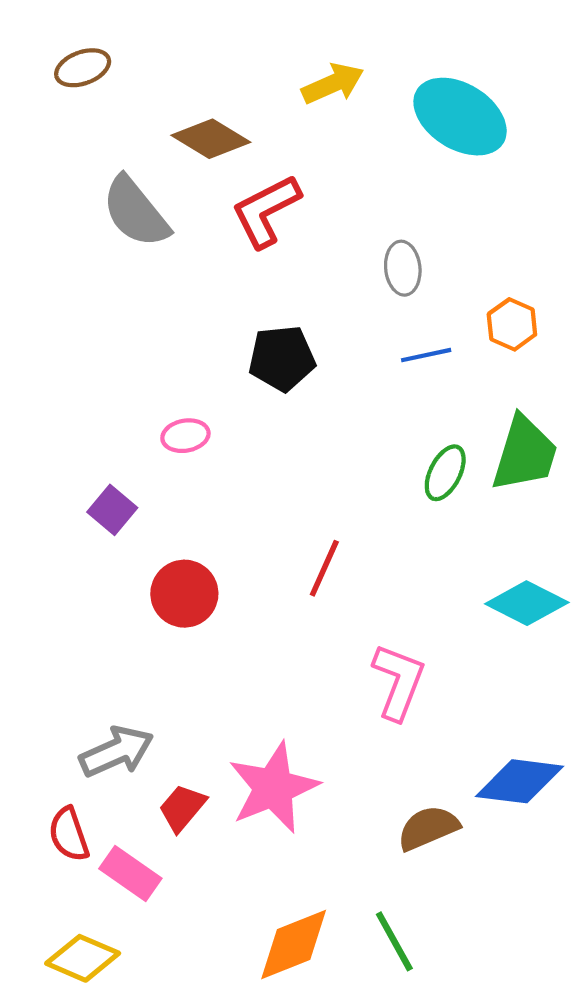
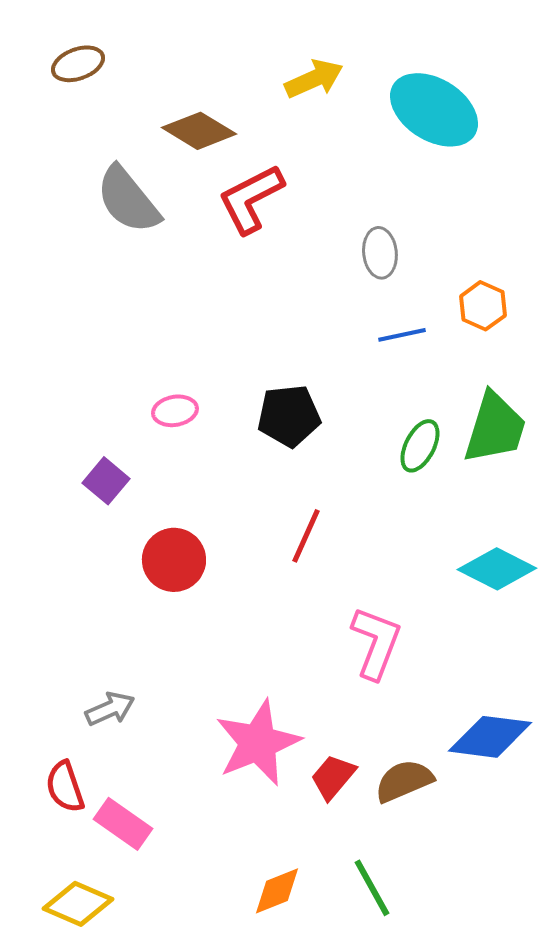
black pentagon: (282, 358) -> (289, 416), moved
gray arrow: (117, 752) -> (110, 709), size x0.7
red trapezoid: (182, 808) -> (333, 777), moved
orange diamond: (294, 945) -> (277, 891), size x0.7

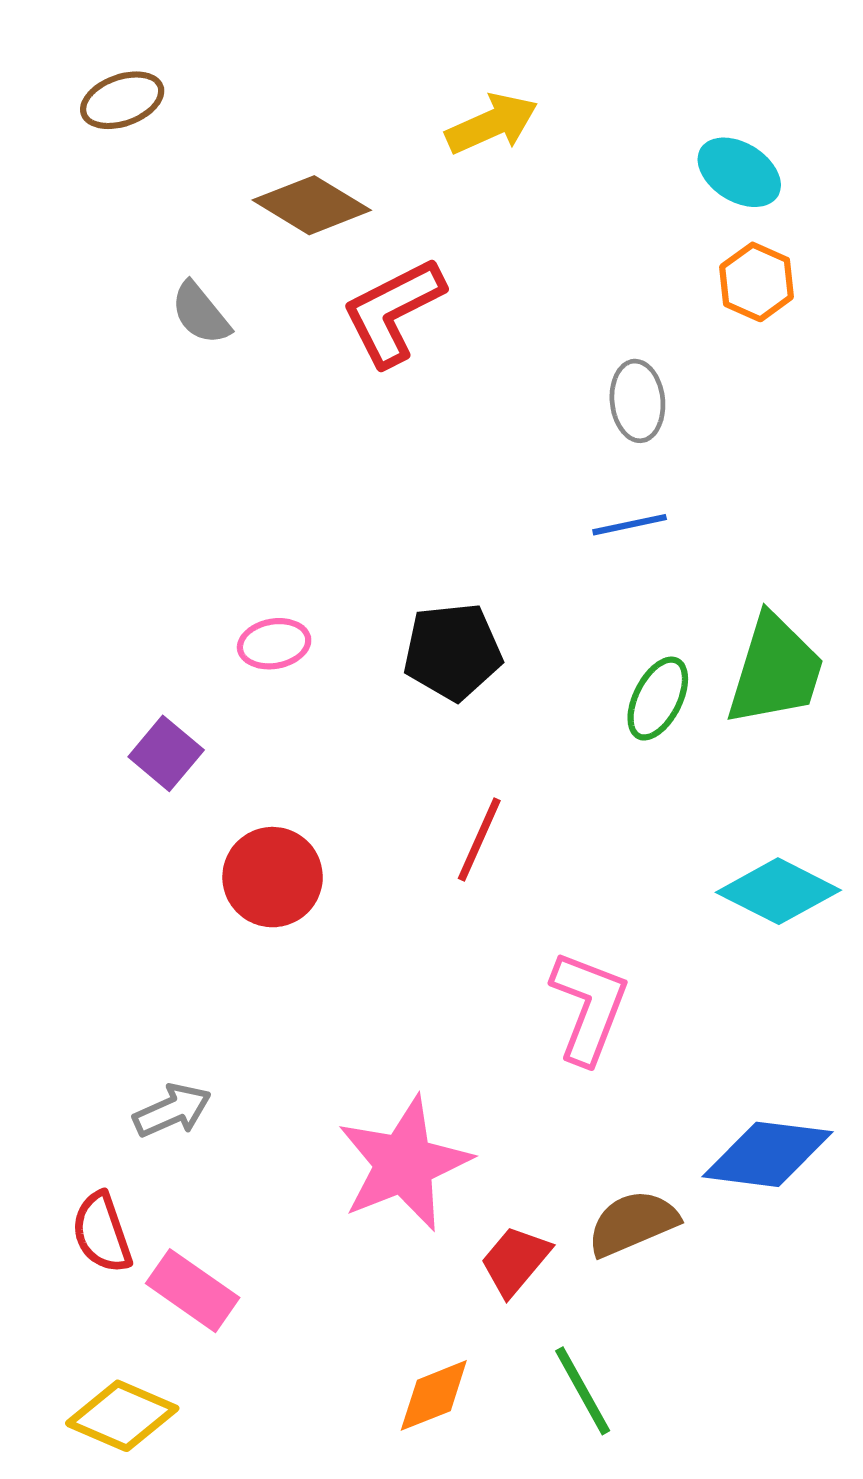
cyan ellipse: (434, 110) -> (739, 172), moved, size x0.6
gray semicircle: (128, 200) -> (200, 313), size x0.6
gray ellipse: (380, 253) -> (637, 401), moved
orange hexagon: (483, 306) -> (756, 282), moved
red trapezoid: (333, 777) -> (515, 1261), moved

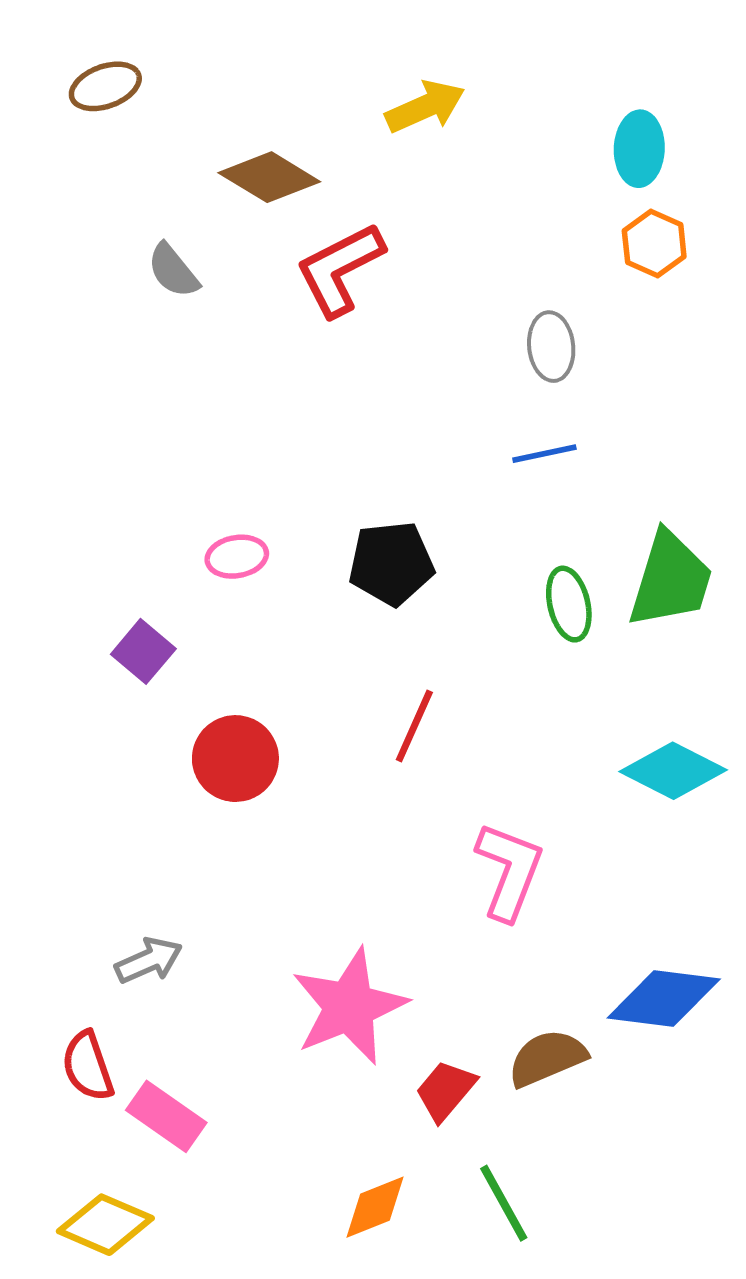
cyan ellipse: (739, 172) -> (639, 149), turned 60
green ellipse: (658, 699) -> (569, 604), turned -40

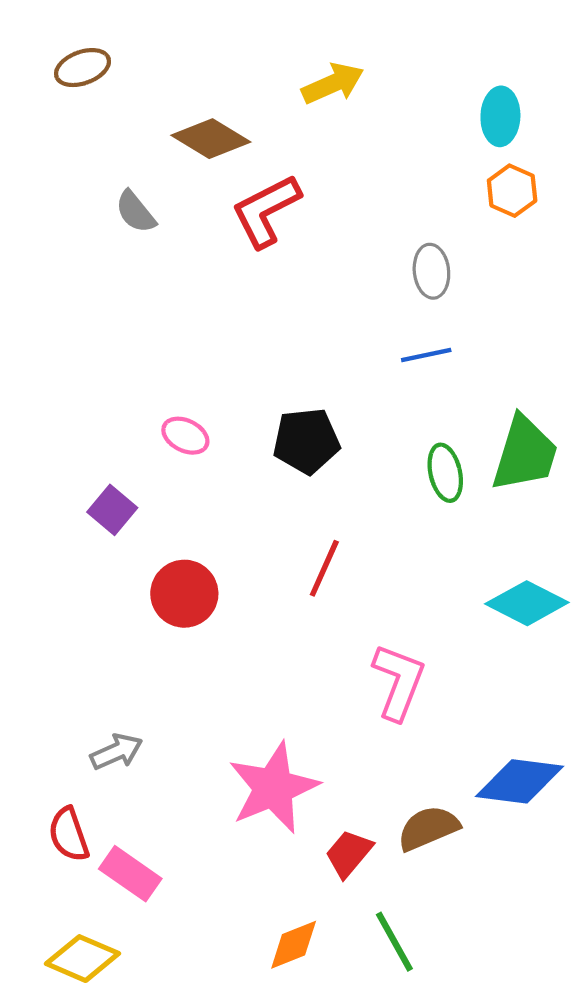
pink ellipse: (237, 557) -> (185, 436), turned 36

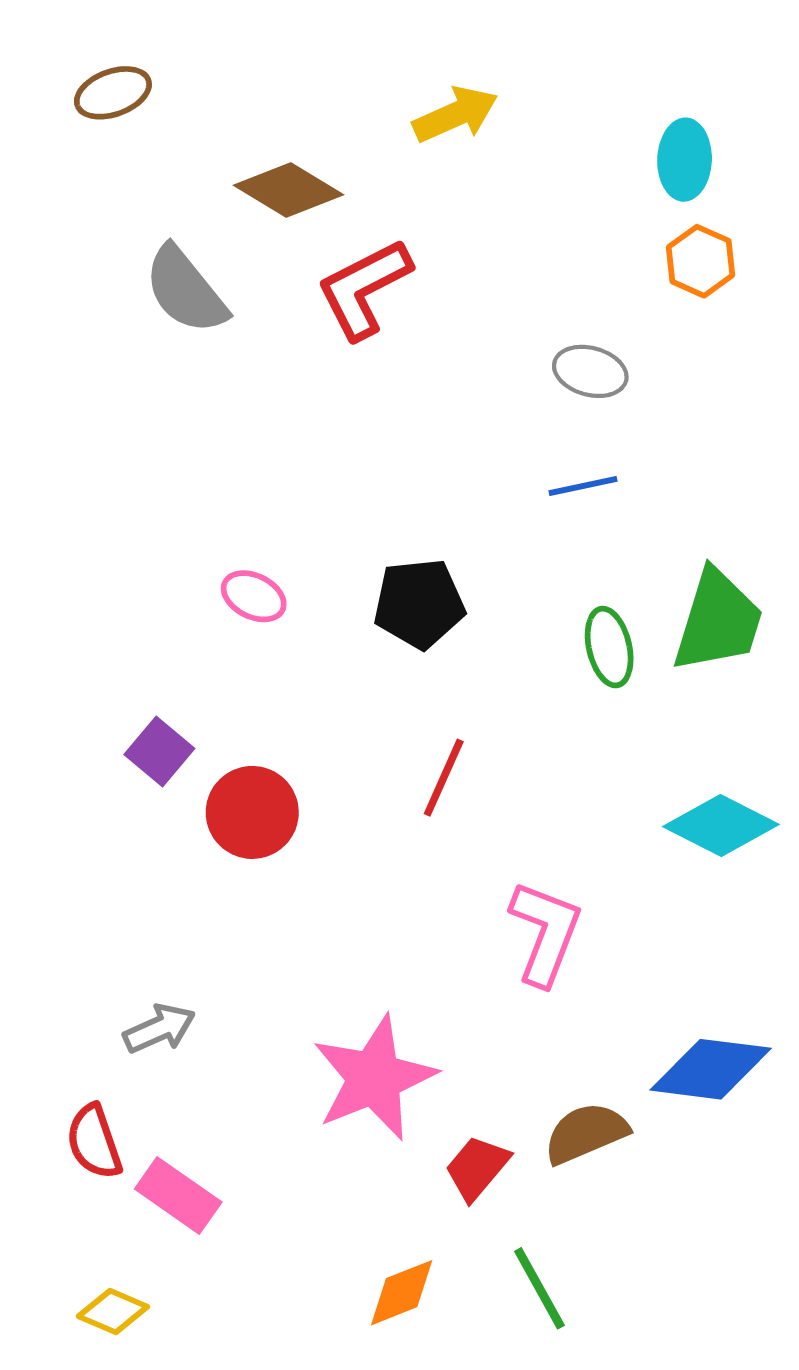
gray semicircle: (136, 212) -> (185, 290), size x1.5
gray ellipse: (431, 271) -> (590, 371), turned -69
purple square: (112, 510) -> (159, 752), moved
yellow diamond: (83, 959) -> (113, 1312), size x0.7

